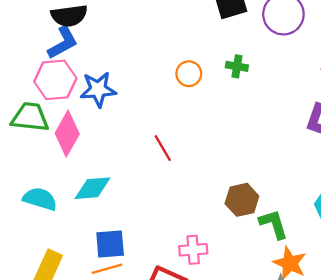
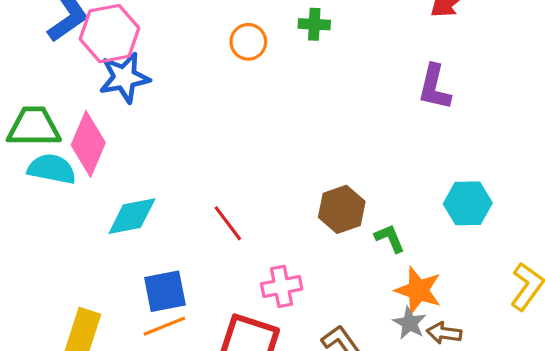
pink hexagon: (55, 80) -> (109, 34), moved
red line: (163, 148) -> (228, 223), moved
cyan semicircle: (40, 199) -> (52, 169), moved
green L-shape: (274, 224) -> (390, 238), size x0.7

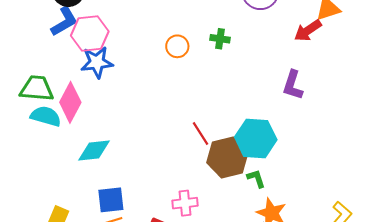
cyan hexagon: (468, 203) -> (256, 138), moved, size x1.4
brown hexagon: (342, 209) -> (227, 158), size x1.4
red line: (228, 223) -> (200, 134), moved

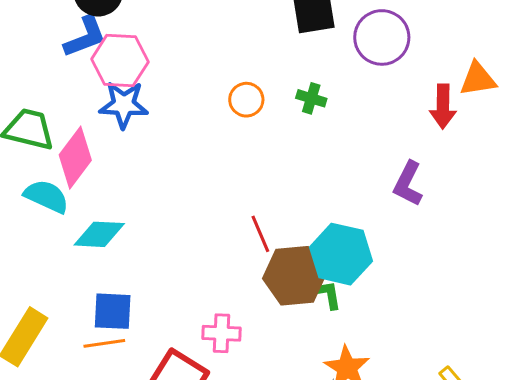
red arrow: (308, 31) -> (443, 107), turned -64
cyan semicircle: (46, 116) -> (46, 196), moved
green L-shape: (256, 179) -> (329, 295), moved

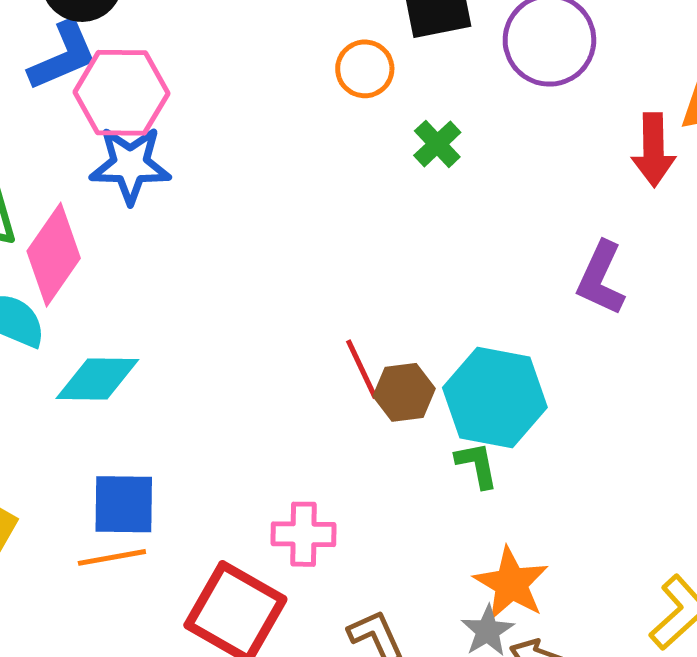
green cross: (311, 98) -> (437, 144), turned 32
orange circle: (246, 100) -> (365, 69), moved
brown hexagon: (295, 276) -> (404, 392), moved, size x0.6

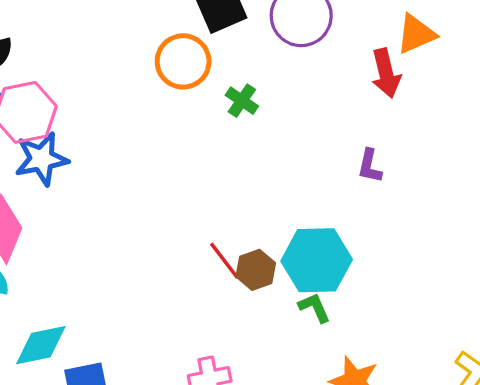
orange circle: (365, 69) -> (183, 61), size x1.4
purple L-shape: (601, 278) -> (370, 166), size x0.7
cyan diamond: (97, 379) -> (41, 345), moved

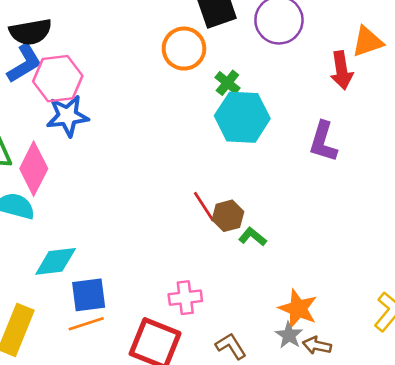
purple L-shape: (370, 166) -> (323, 142), size x1.5
cyan hexagon: (317, 260) -> (242, 117), moved
green L-shape: (314, 308) -> (253, 237), moved, turned -32

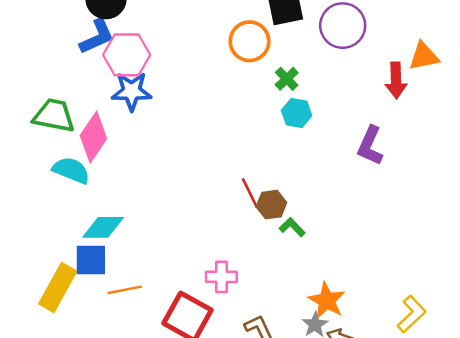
cyan hexagon: (242, 117) -> (297, 113), size x0.6
blue square: (89, 295) -> (91, 260), moved

